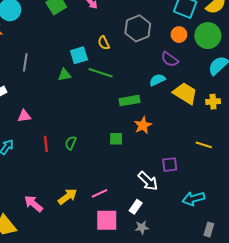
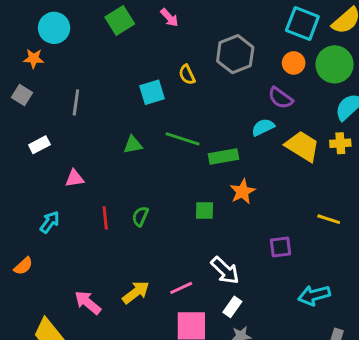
green line: (101, 73) -> (183, 139), moved
green triangle: (64, 75) -> (133, 145), moved
yellow cross: (213, 102) -> (340, 143), moved
white arrow: (148, 181) -> (225, 270), moved

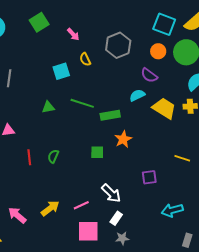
pink arrow: (169, 18) -> (73, 34), moved

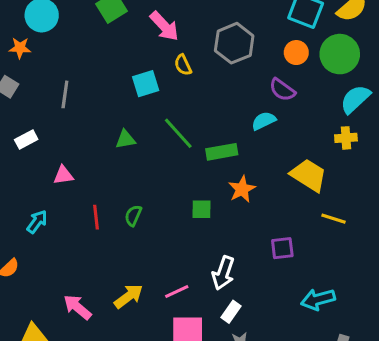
pink arrow: (73, 34) -> (164, 26), size x1.5
green line: (82, 103) -> (178, 133), turned 30
yellow trapezoid: (164, 108) -> (309, 175), moved
white arrow: (111, 193) -> (223, 273), turned 65

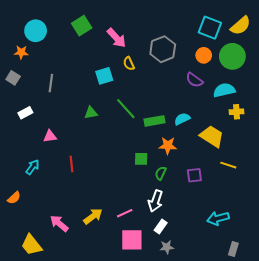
cyan semicircle: (355, 99) -> (224, 90), moved, turned 30
cyan semicircle: (264, 121) -> (182, 119), moved
orange star: (242, 189) -> (168, 146), turned 30
green semicircle: (133, 216) -> (161, 173), moved
purple square: (282, 248) -> (194, 175), moved

